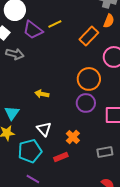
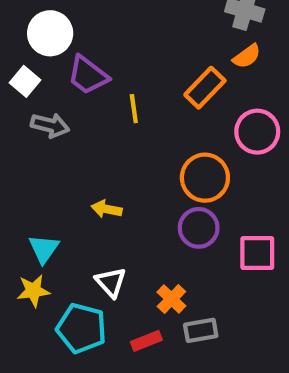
orange semicircle: (109, 21) -> (247, 56), turned 32
yellow line: (55, 24) -> (134, 109), moved, turned -72
cyan pentagon: (30, 151) -> (81, 328), turned 30
gray rectangle: (105, 152) -> (201, 330), moved

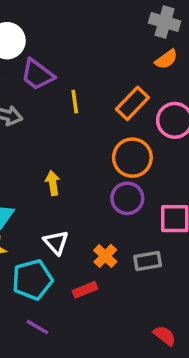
orange rectangle: (205, 88) -> (132, 103), moved
yellow arrow: (107, 209) -> (53, 183), turned 70
cyan pentagon: (81, 328) -> (32, 280), turned -30
gray rectangle: (201, 330) -> (148, 261), moved

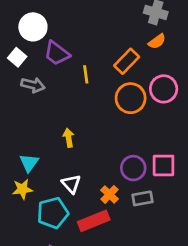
orange rectangle: (132, 103) -> (127, 61), moved
orange circle: (132, 158) -> (131, 98), moved
purple circle: (127, 198) -> (133, 168), moved
red rectangle: (85, 290) -> (94, 221), size x1.6

